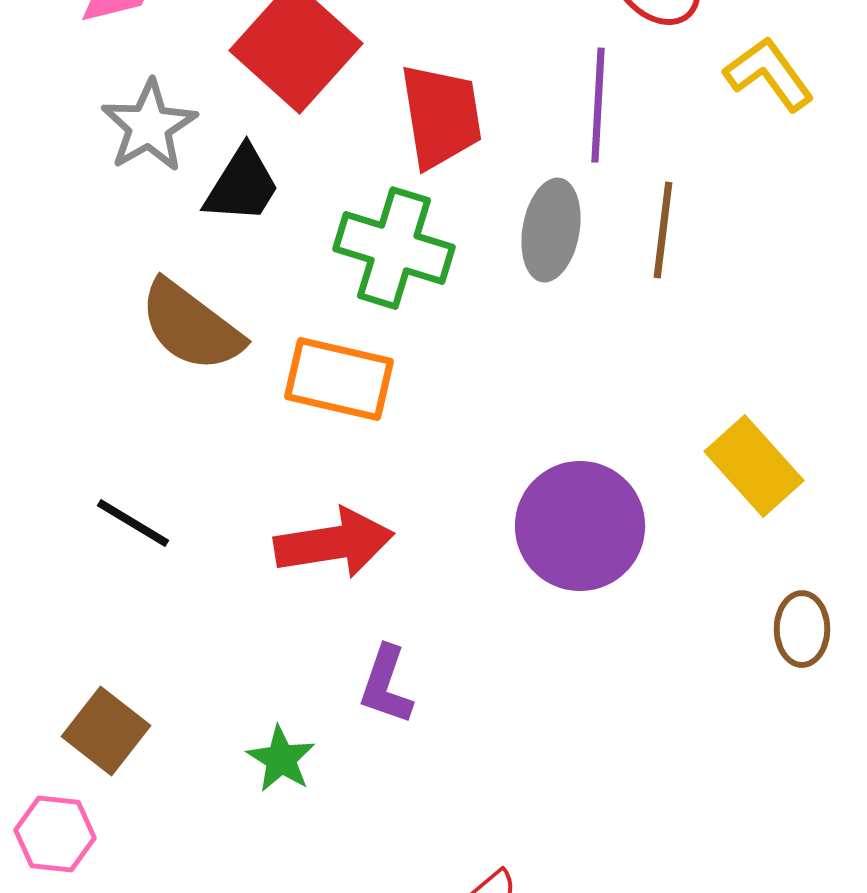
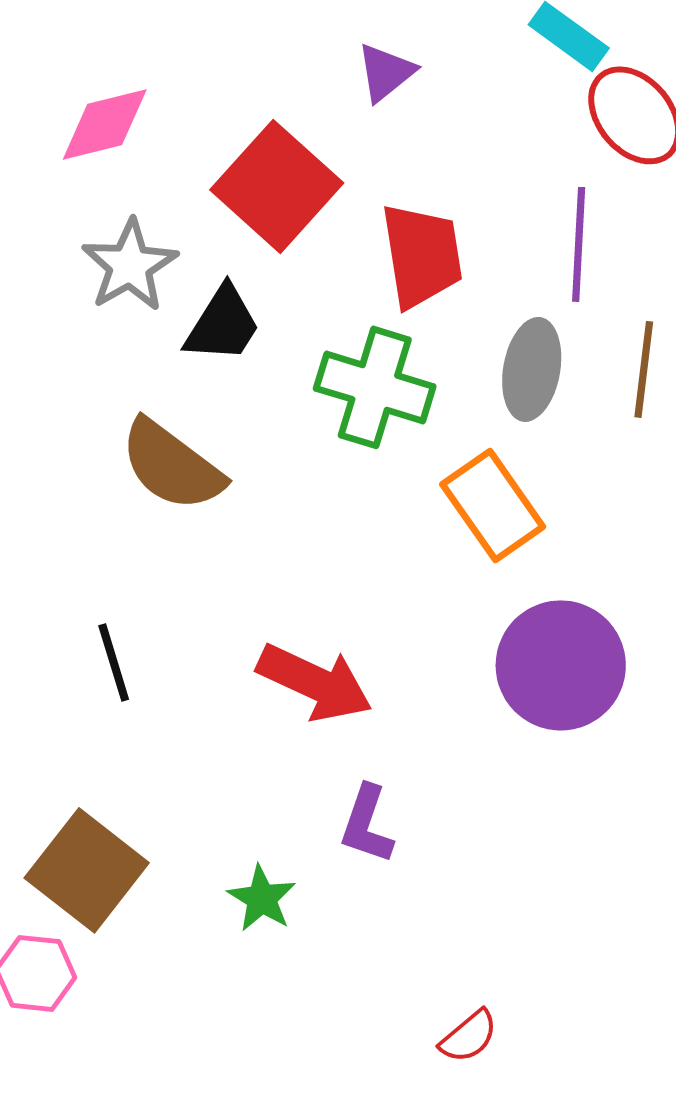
orange rectangle: (339, 379) -> (493, 505), moved, turned 42
black line: (133, 523) -> (114, 662), turned 42
red arrow: (334, 543) -> (315, 682), turned 34
brown square: (106, 731) -> (87, 870), size x1.4

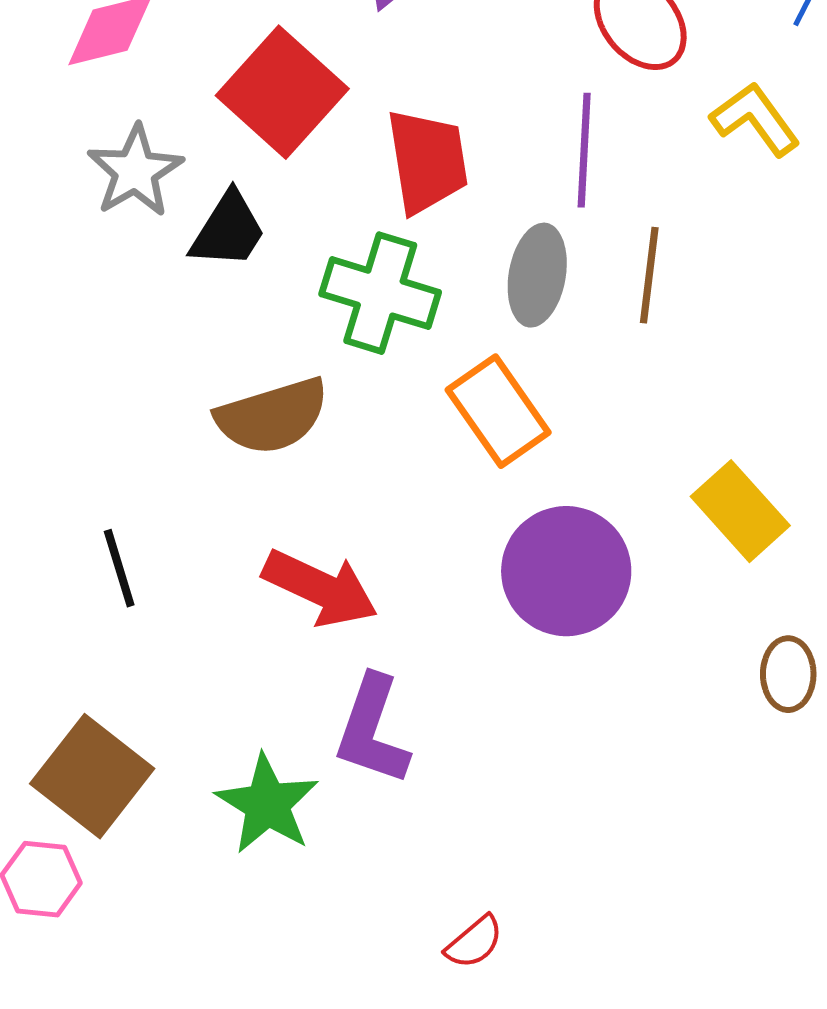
brown semicircle: (172, 465) -> (272, 416), moved, turned -54
purple L-shape: (367, 824) -> (372, 730), size x1.4
green star: (262, 898) -> (267, 804), size x1.5

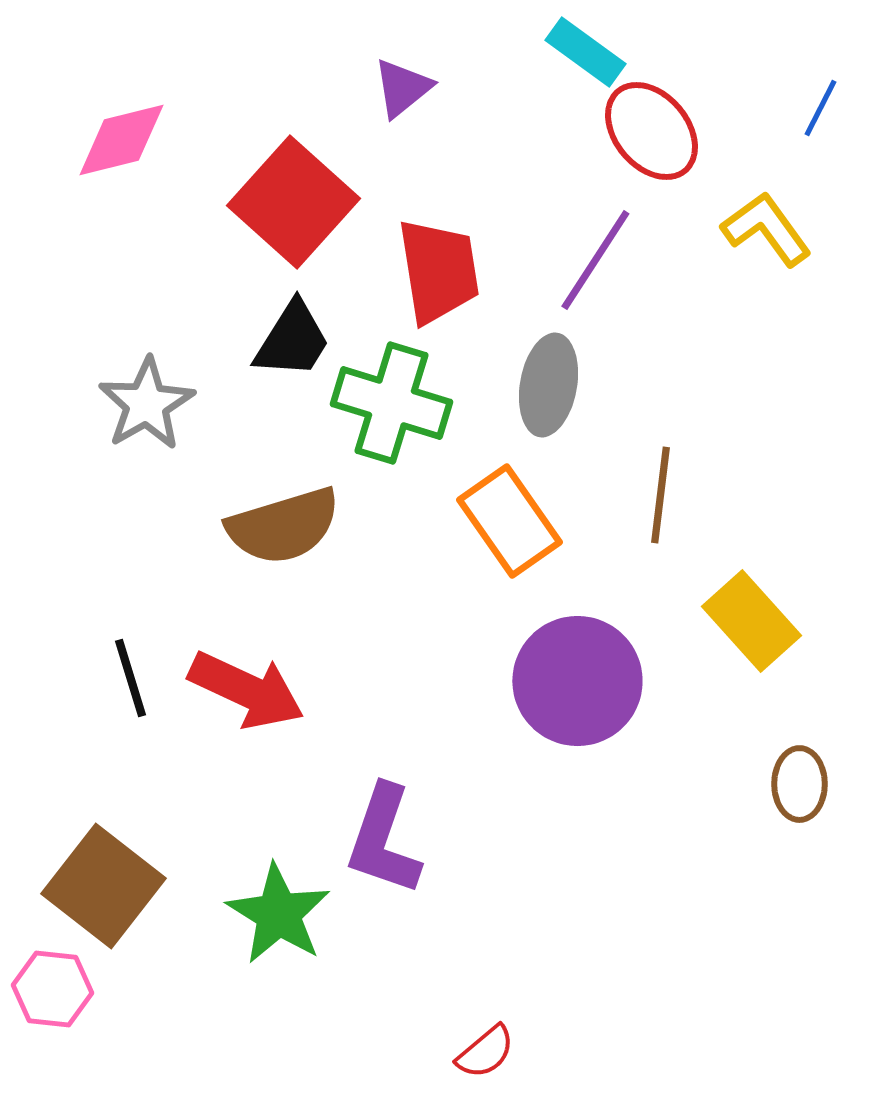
purple line: (584, 150) -> (595, 260), turned 30
gray star: (135, 171) -> (146, 404), moved
black trapezoid: (228, 230) -> (292, 340), moved
brown line: (649, 275) -> (660, 495), moved
red arrow: (320, 588) -> (246, 690), moved

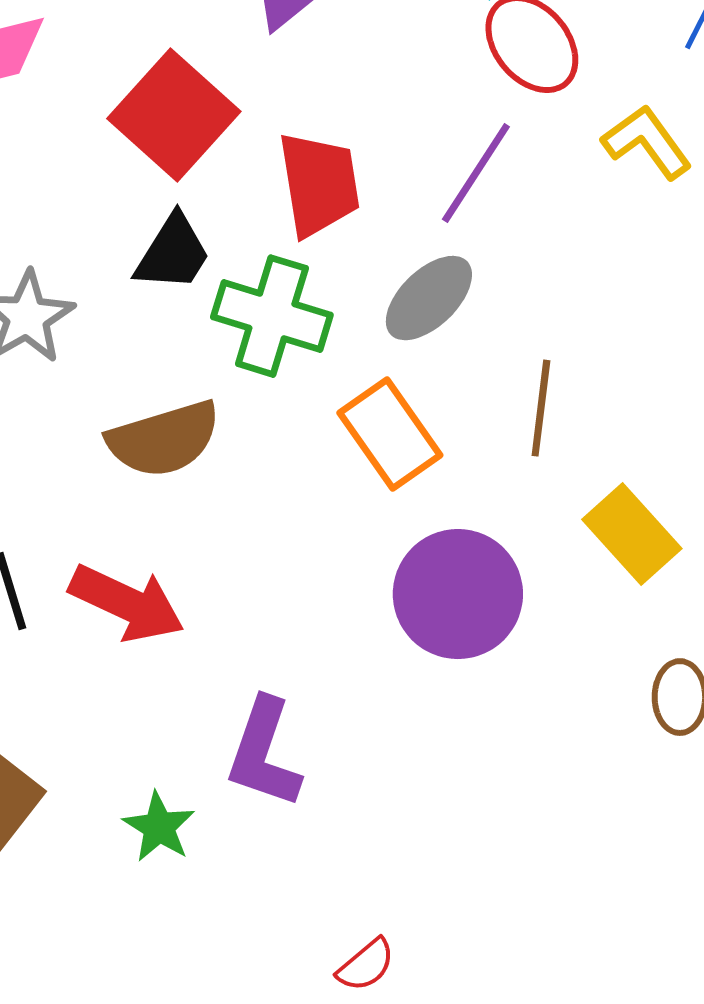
gray ellipse: (548, 385) -> (429, 298), turned 36
green star: (278, 914) -> (159, 827), size x0.7

